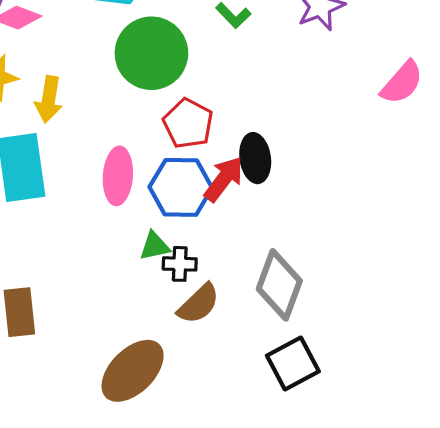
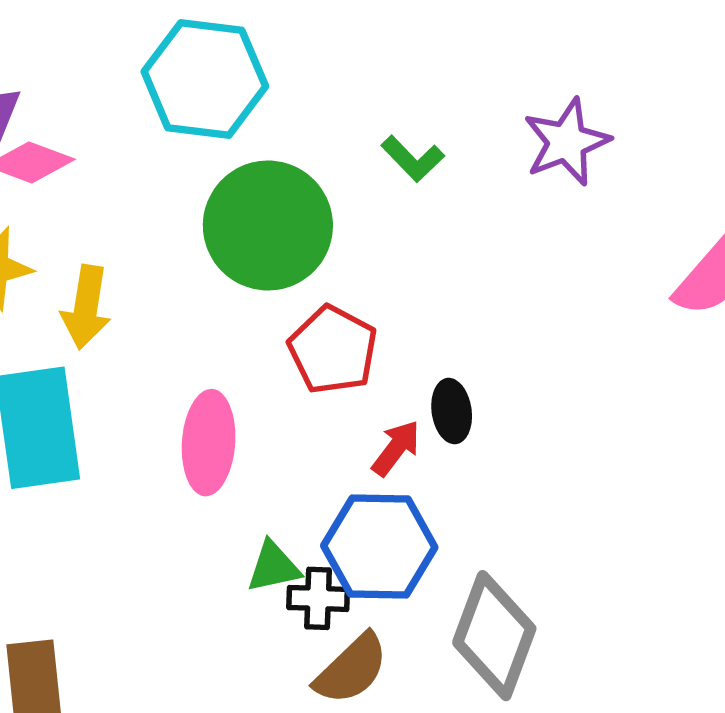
black ellipse: (255, 158) -> (452, 411), size x0.7
red arrow: (224, 179) -> (396, 448), size x0.7
blue hexagon: (181, 187) -> (379, 547), moved

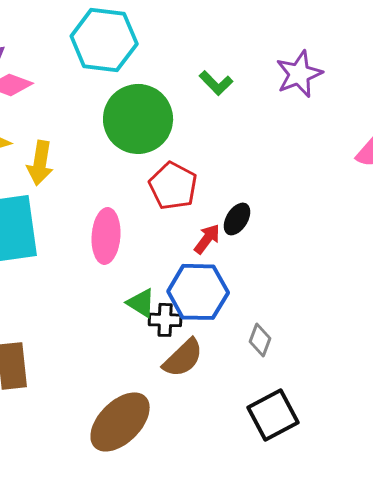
black ellipse: (452, 411) -> (237, 219), turned 40
green triangle: (273, 567) -> (141, 303), turned 44
gray diamond: (494, 636) -> (260, 340), size x0.5

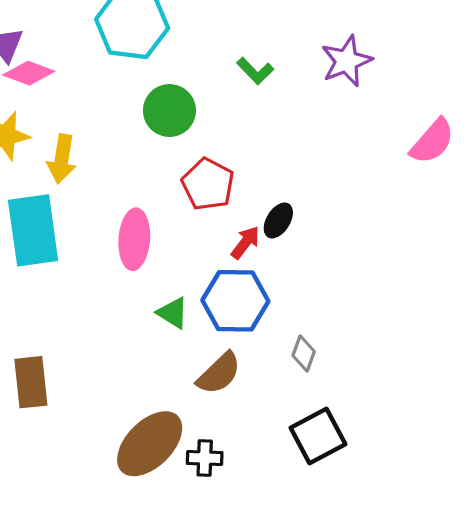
green circle: (138, 119) -> (169, 111), size x0.7
black cross: (165, 320) -> (205, 458), moved

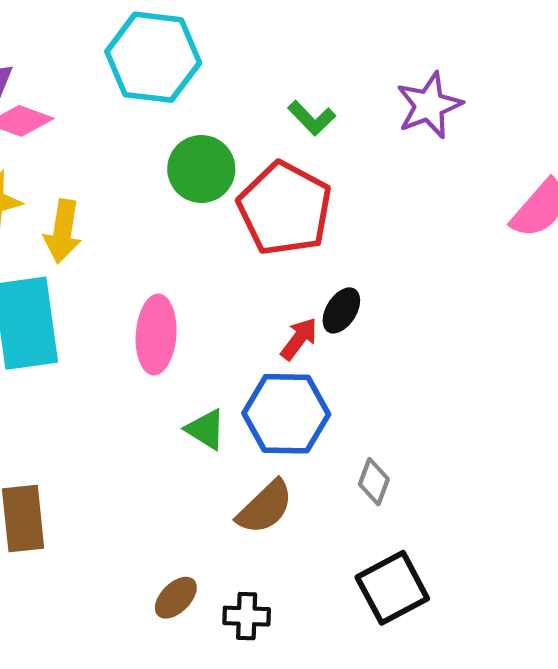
red pentagon: (208, 184) -> (285, 209), moved, size x1.4
brown ellipse: (150, 444) -> (176, 598), size x0.5

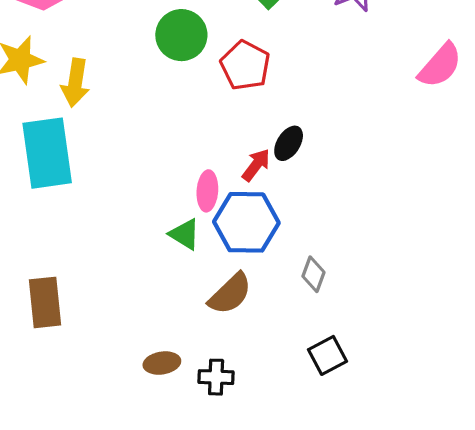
red pentagon: (285, 209) -> (245, 65), size x0.7
pink ellipse: (156, 335) -> (207, 191), moved, size x0.7
black square: (392, 588) -> (328, 355), size x0.7
brown ellipse: (176, 598) -> (162, 363), turned 36

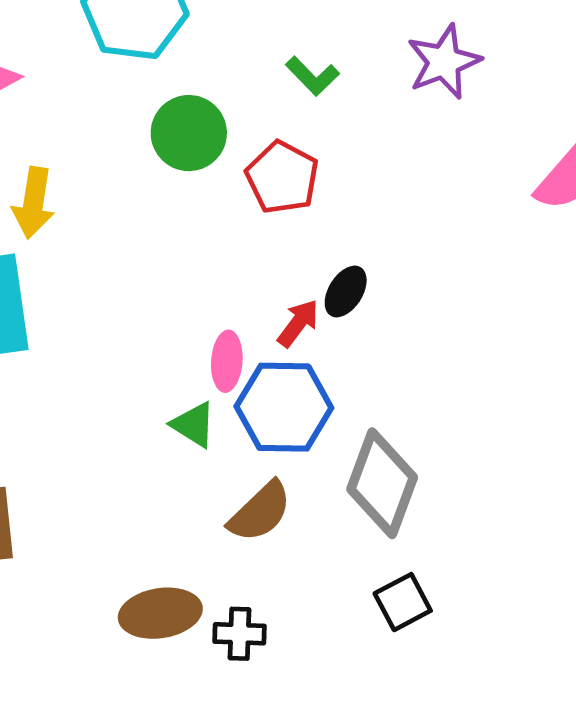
gray diamond: (313, 274) -> (382, 483), size x2.0
brown ellipse: (162, 363) -> (160, 613), size x1.5

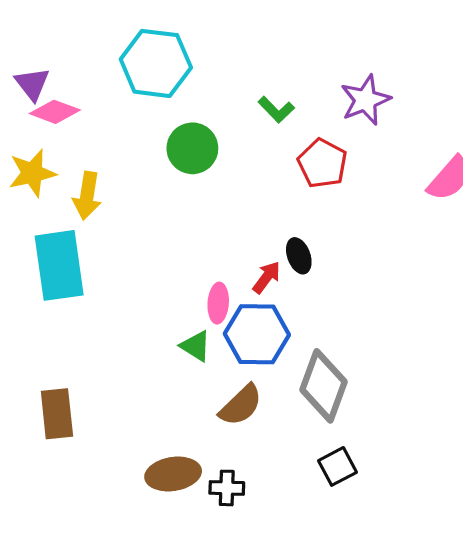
red pentagon: (282, 177) -> (322, 163), moved
black ellipse: (346, 291) -> (299, 256), turned -52

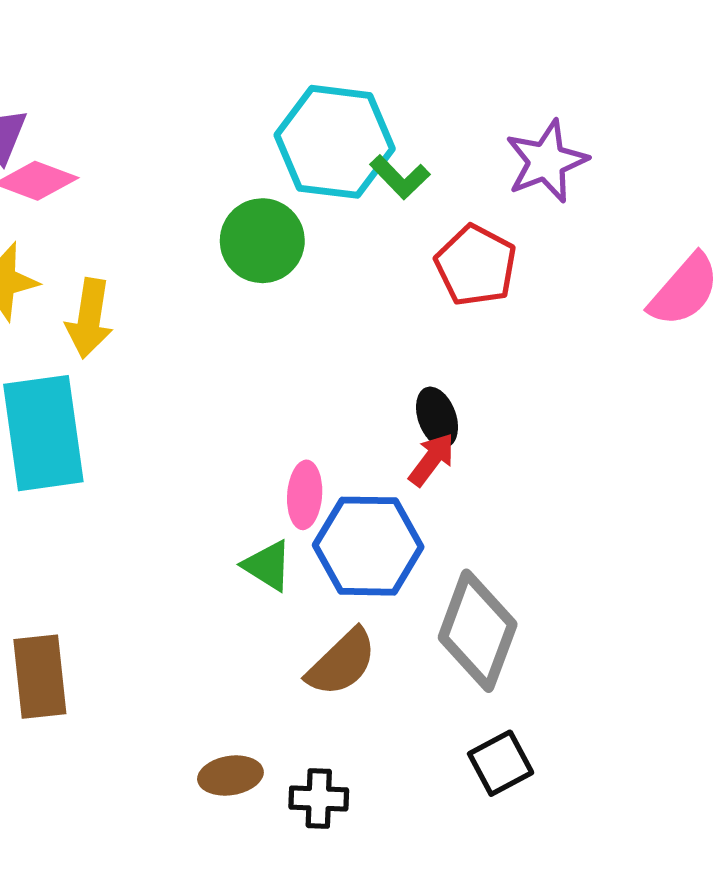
cyan hexagon: (156, 63) -> (335, 142), moved
red arrow: (267, 277) -> (432, 460), moved
brown ellipse: (173, 474) -> (230, 776), size x0.7

